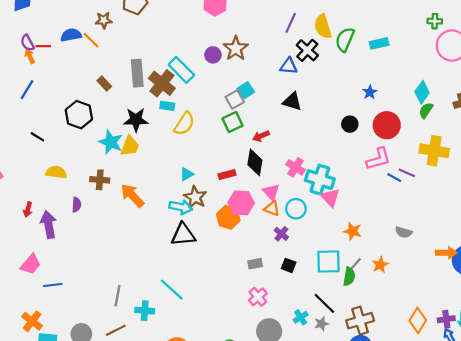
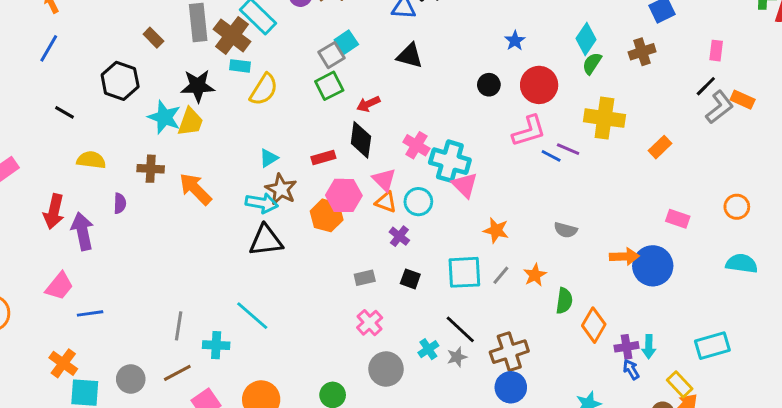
red arrow: (28, 209) -> (54, 212), size x1.6
green semicircle: (349, 277) -> (564, 301), moved
orange diamond: (418, 320) -> (594, 325), moved

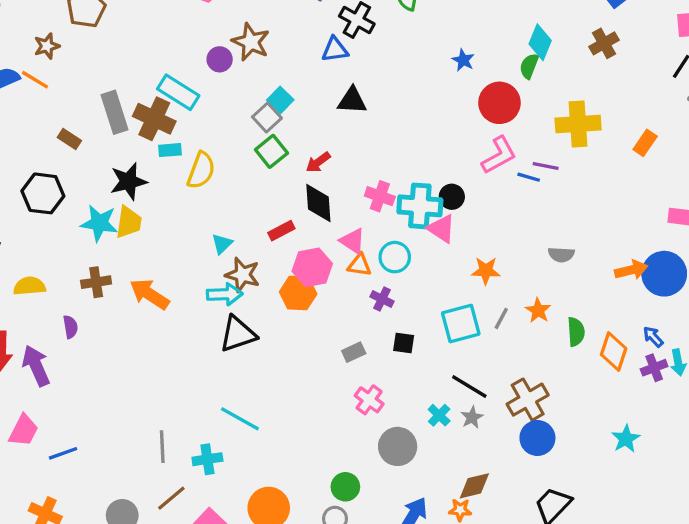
green semicircle: (592, 63) -> (529, 66), moved
black circle: (489, 85) -> (452, 197), moved
blue arrow: (631, 370) -> (653, 337), moved

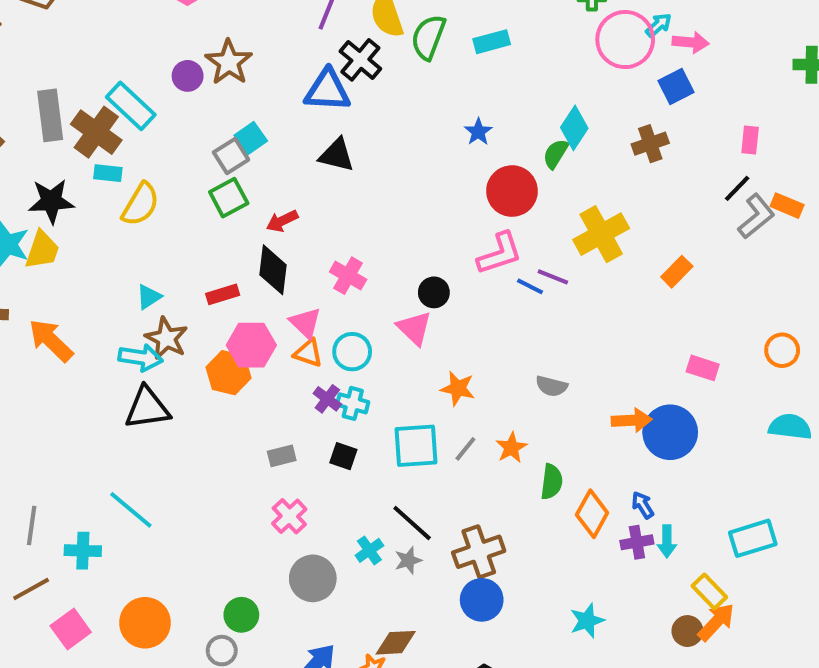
blue triangle: (335, 50) -> (327, 90), size x1.4
yellow cross: (578, 124) -> (601, 234), turned -36
cyan cross: (420, 206) -> (353, 403), moved, size x0.6

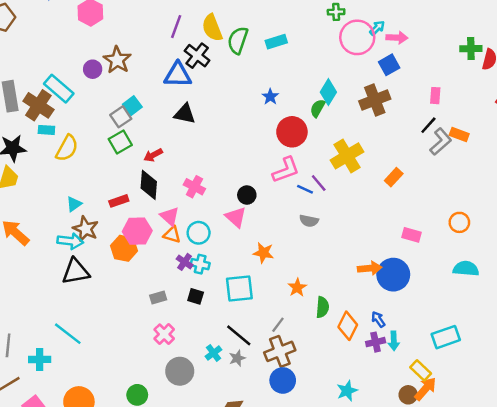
brown cross: (650, 144) -> (375, 100), size x1.4
purple line: (553, 277) -> (319, 183), turned 30
gray semicircle: (552, 386) -> (309, 221), moved
gray line: (465, 449) -> (278, 325), moved

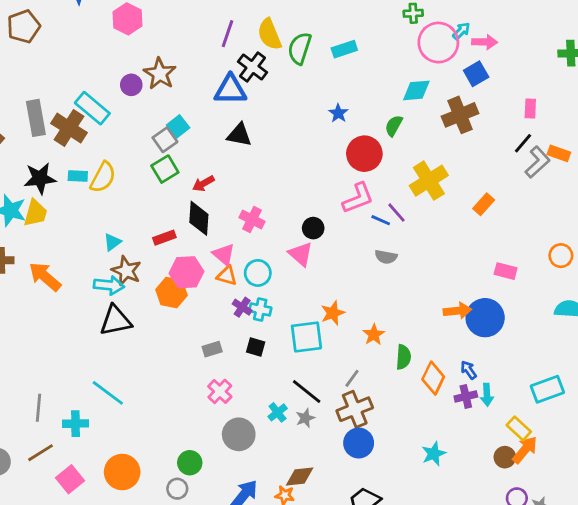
cyan diamond: (328, 92) -> (416, 90), moved, turned 55
cyan rectangle: (46, 130) -> (78, 176), moved
orange star: (263, 253) -> (333, 313), moved, turned -30

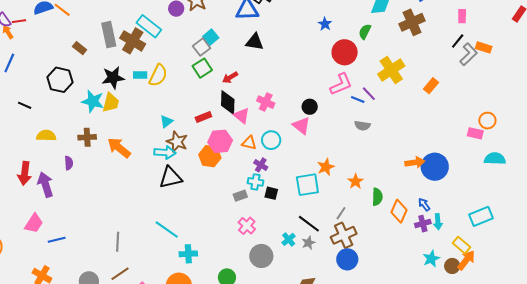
pink triangle: (224, 254) -> (242, 116), moved
pink rectangle: (506, 271) -> (475, 133), moved
cyan cross: (260, 309) -> (255, 182), moved
cyan cross: (76, 424) -> (188, 254), moved
cyan star: (434, 454) -> (431, 259), moved

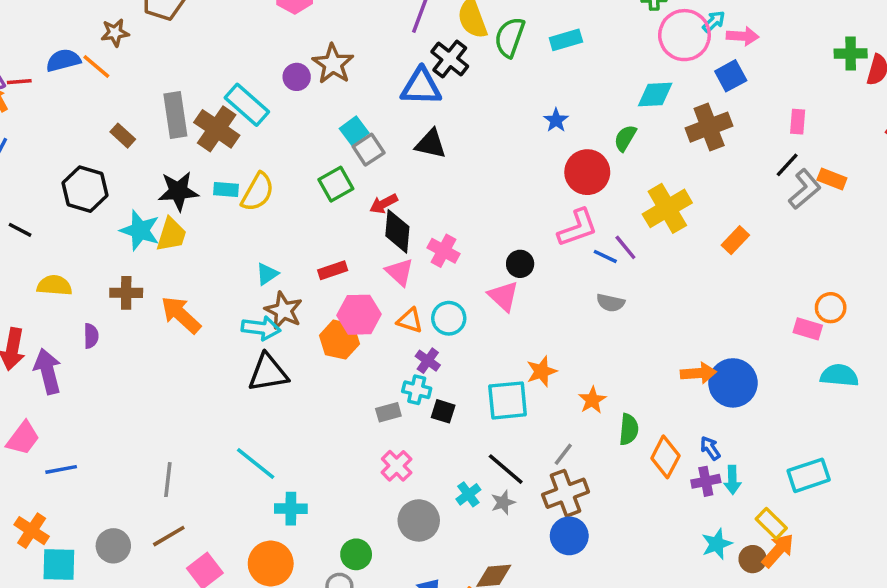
gray square: (202, 47) -> (369, 150), moved
black diamond: (228, 102) -> (397, 231), moved

